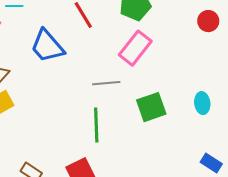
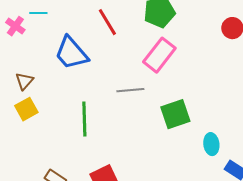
cyan ellipse: (202, 103) -> (211, 144), moved
green line: (96, 125) -> (84, 119), moved

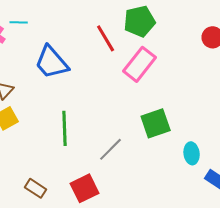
red line: (107, 22) -> (106, 38), moved
gray line: (130, 90) -> (111, 149), moved, turned -40

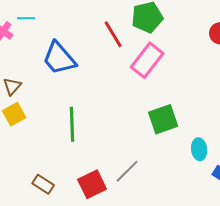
gray line: (111, 149) -> (127, 171), moved

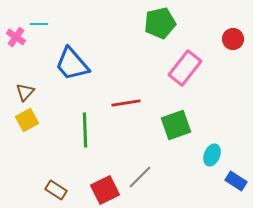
red line: (113, 34) -> (126, 103), moved, turned -68
pink rectangle: (147, 60) -> (185, 68), moved
cyan ellipse: (199, 149) -> (212, 155), turned 30

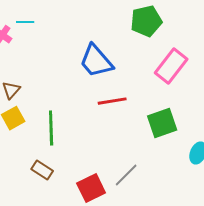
blue trapezoid: (72, 64) -> (96, 61), moved
green line: (85, 130) -> (51, 128), moved
brown rectangle: (56, 190) -> (42, 170), moved

